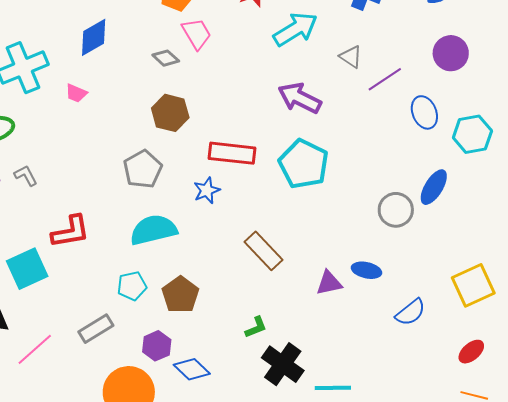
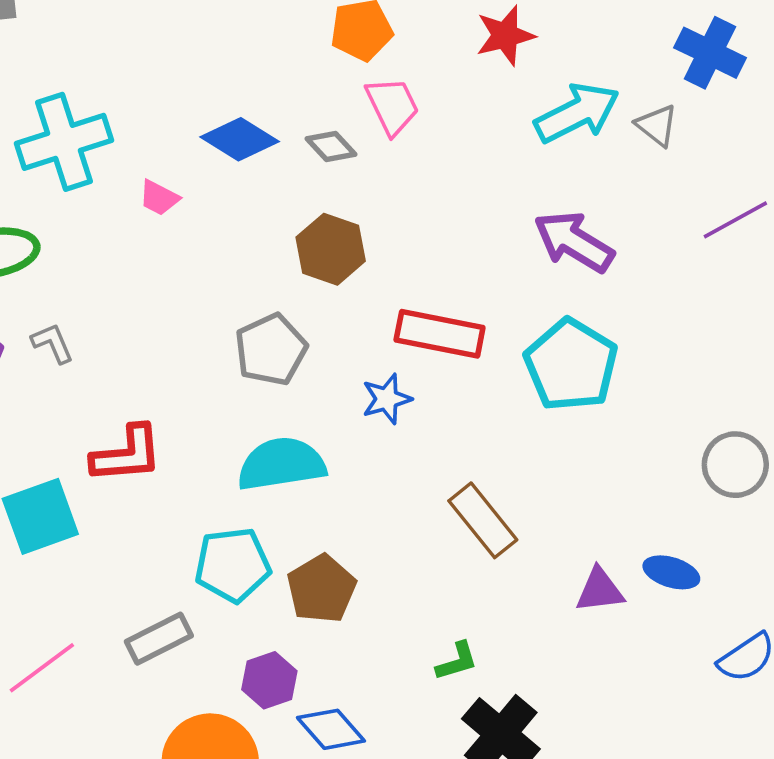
blue diamond: (94, 37) -> (240, 139), moved, turned 57
gray triangle: (351, 57) -> (657, 125), moved
cyan pentagon: (132, 286) -> (233, 565), size x1.4

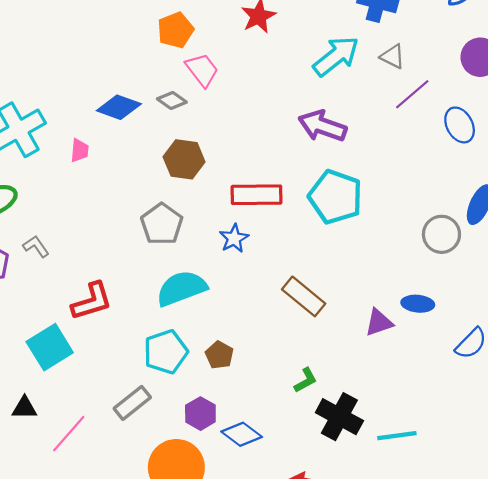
cyan arrow: (577, 113) -> (336, 56), moved
gray triangle: (657, 125) -> (393, 57), moved
pink trapezoid: (159, 198) -> (80, 150), turned -100
brown pentagon: (321, 589) -> (219, 355), size x0.7

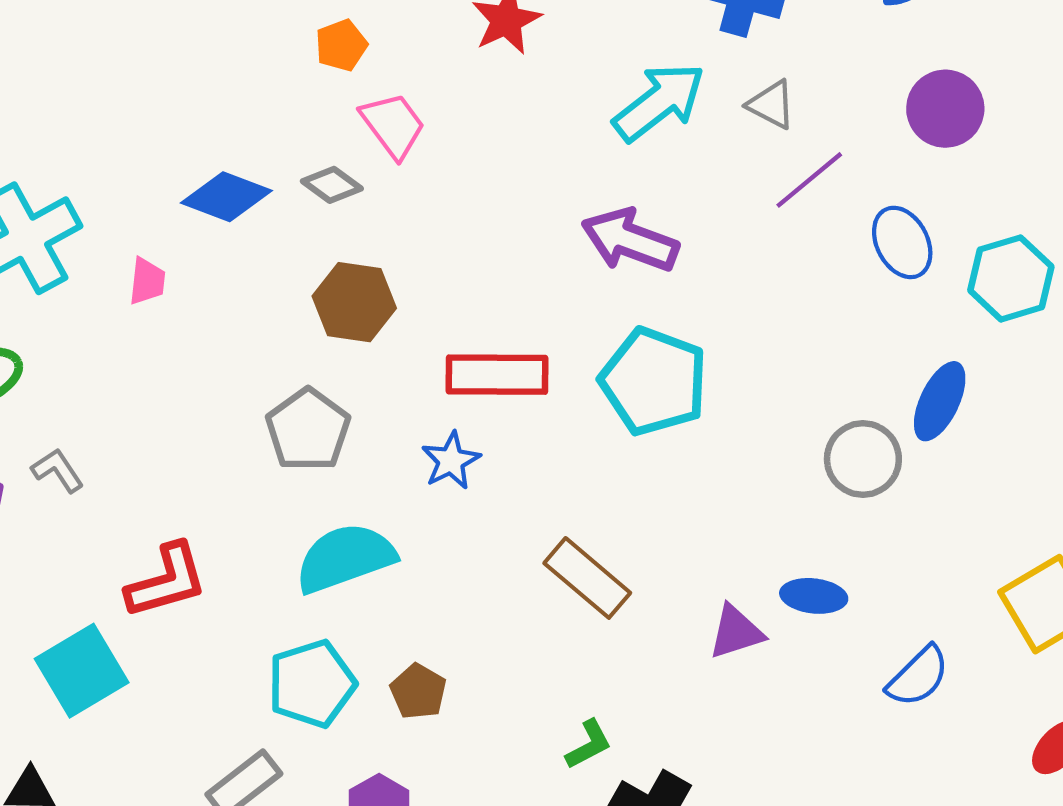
orange pentagon: (175, 30) -> (341, 45), size x0.7

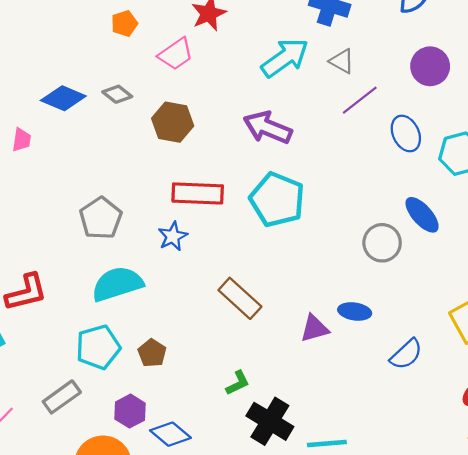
pink trapezoid: (393, 125) -> (176, 54), moved, turned 90
brown hexagon: (354, 302) -> (173, 122), moved
blue ellipse: (940, 401) -> (422, 215), turned -69

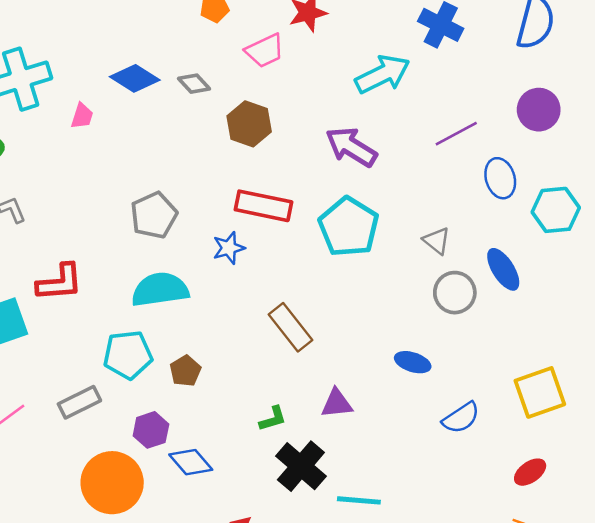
gray triangle: (342, 61) -> (437, 241), moved
purple triangle: (314, 328) -> (337, 403), moved

